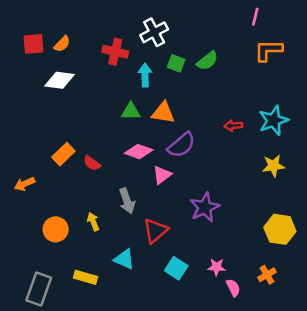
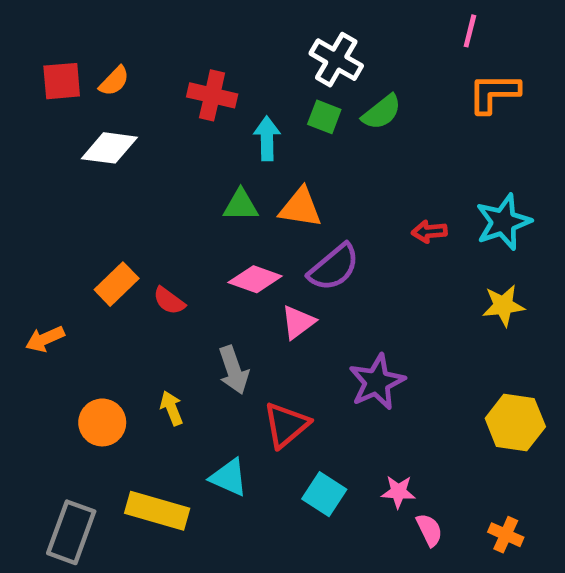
white cross: (154, 32) -> (336, 60), moved, turned -32
orange cross: (267, 275) -> (506, 535), moved, turned -36
yellow rectangle: (85, 277) -> (157, 511), size x1.4

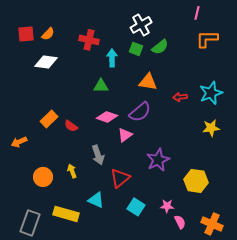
white cross: (336, 60) -> (141, 25), turned 30
orange triangle: (300, 208) -> (148, 82), moved
yellow hexagon: (515, 422) -> (196, 181), moved
orange cross: (506, 535) -> (212, 224), size x1.5

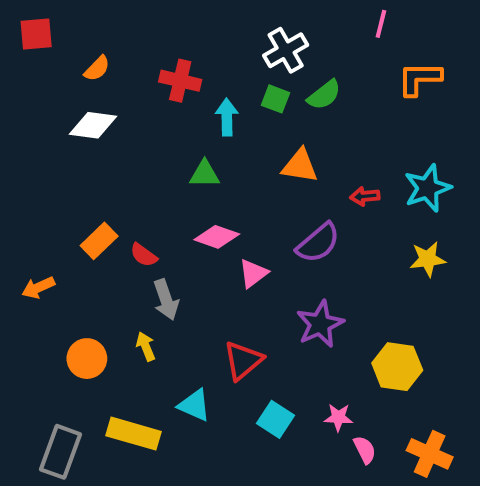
pink line: (197, 13) -> (381, 24), moved
red square: (26, 34) -> (36, 34), moved
purple semicircle: (140, 112) -> (318, 243), moved
gray arrow: (98, 155) -> (166, 300), moved

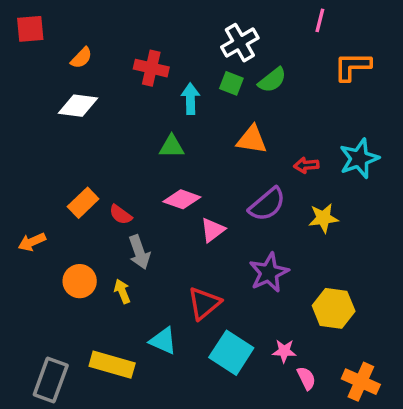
yellow star: (428, 259) -> (323, 218), moved
orange circle: (87, 359) -> (80, 281), moved
cyan square: (275, 419) -> (231, 353), size x1.4

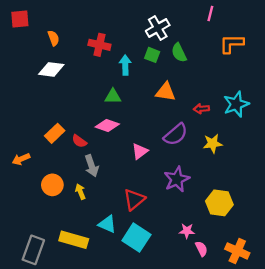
orange semicircle: (81, 58) -> (54, 38), turned -64
green semicircle: (272, 80) -> (179, 53), turned 102
pink diamond: (182, 199) -> (107, 125), moved
cyan square: (231, 353) -> (136, 238), moved

